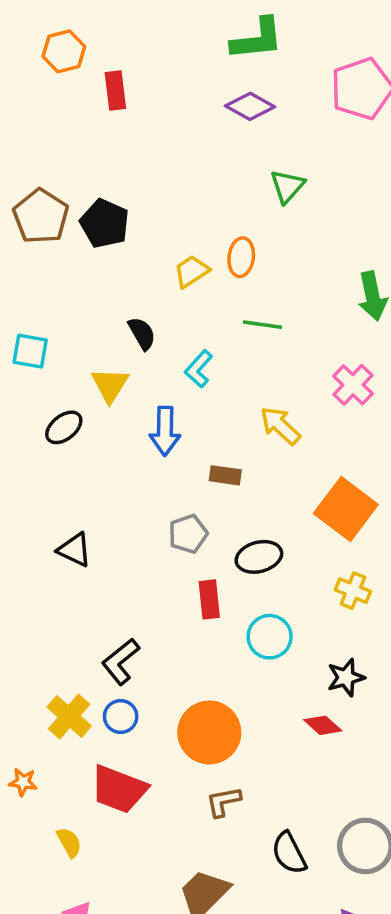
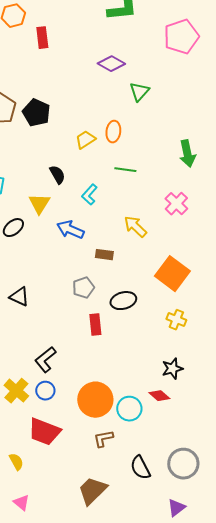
purple diamond: (250, 106) -> (111, 64), moved
blue arrow: (165, 431) -> (70, 230), turned 112
cyan circle: (270, 637) -> (129, 409), moved

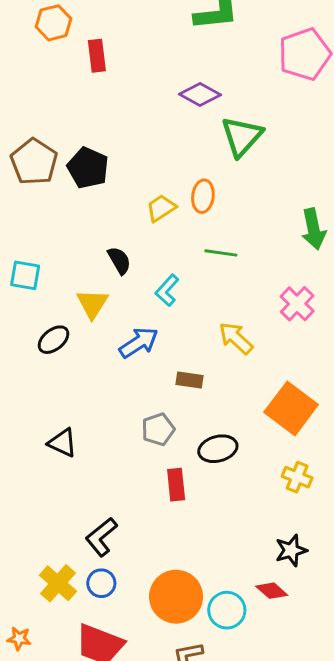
green triangle: (139, 92) -> (242, 136), size x1.4
blue arrow: (70, 230) -> (139, 343), turned 124

